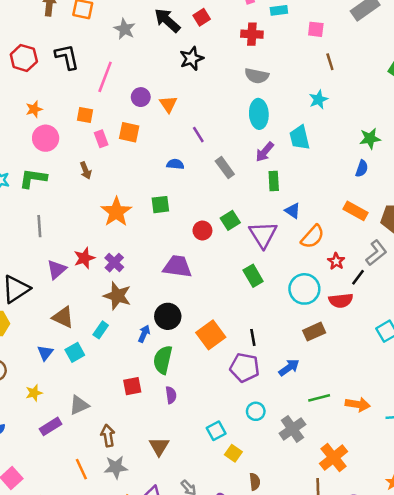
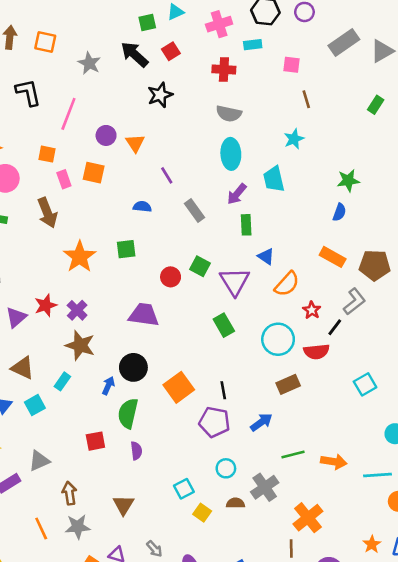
brown arrow: (86, 170) -> (47, 213), size x1.6
green square: (230, 220) -> (200, 266), turned -30
brown semicircle: (255, 482) -> (235, 503), moved, turned -84

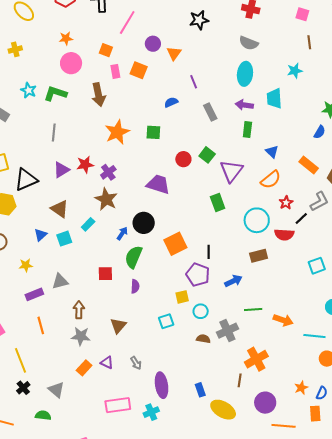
purple arrow: (237, 194) -> (244, 105), turned 48
blue semicircle: (142, 207) -> (171, 102), turned -40
blue triangle: (266, 256) -> (272, 152), moved
yellow square: (202, 513) -> (182, 297), moved, turned 32
orange line: (41, 529) -> (41, 325), moved

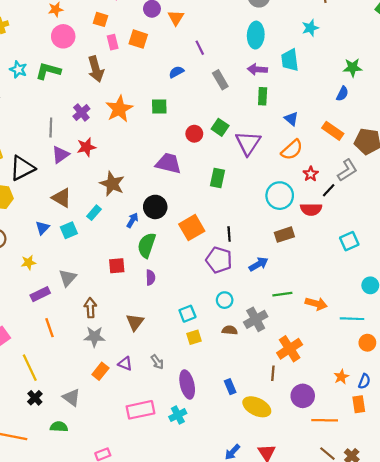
gray line: (54, 133) -> (51, 128), moved
purple cross: (108, 172) -> (81, 113), moved
green rectangle: (218, 202) -> (218, 178), moved, turned 36
gray triangle: (60, 281) -> (68, 278), turned -30
yellow square: (182, 297) -> (194, 337), moved

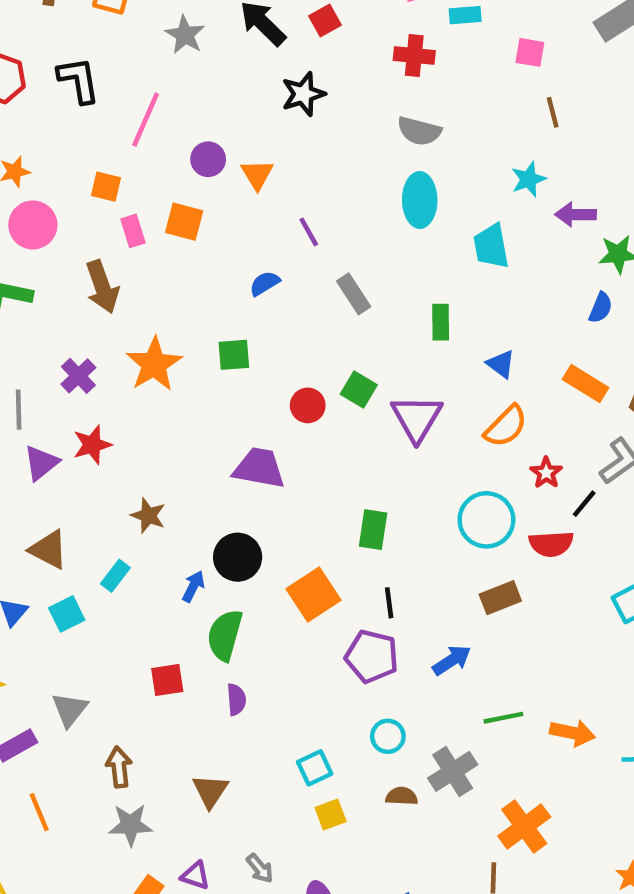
purple arrow: (257, 69) -> (576, 214), moved
green rectangle: (218, 178) -> (373, 530), moved
brown star: (112, 184) -> (148, 516), size x0.7

